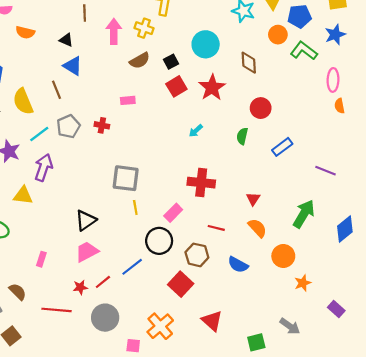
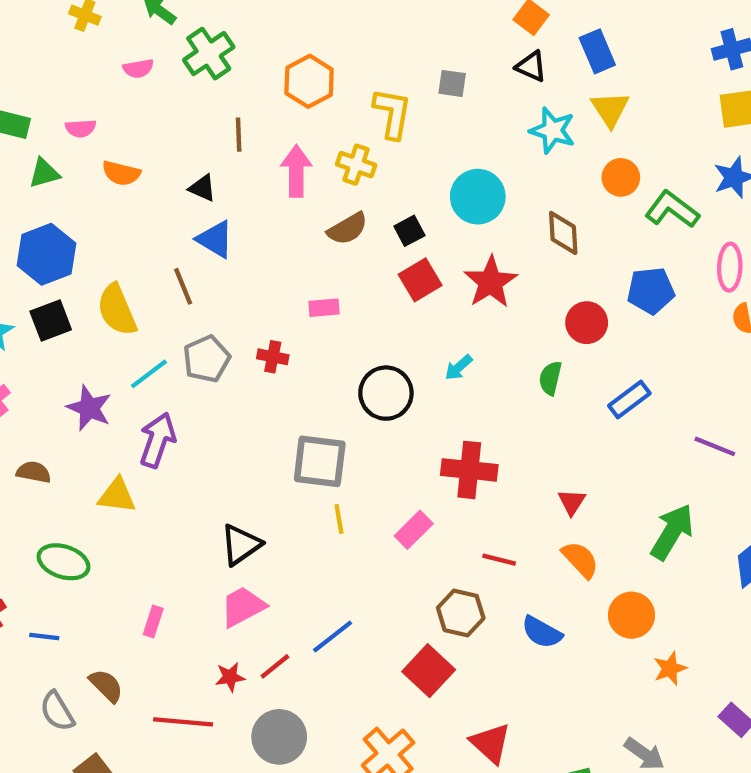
blue pentagon: (300, 16) -> (651, 291), moved
black circle: (159, 241) -> (386, 393), moved

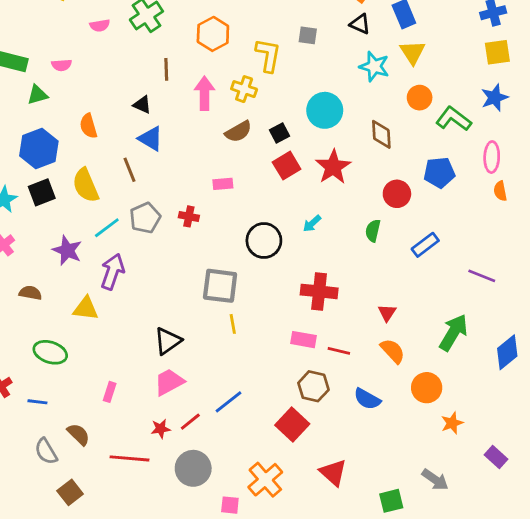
orange semicircle: (121, 173) -> (88, 126), moved, turned 60
pink rectangle: (414, 530) -> (304, 340), moved, turned 55

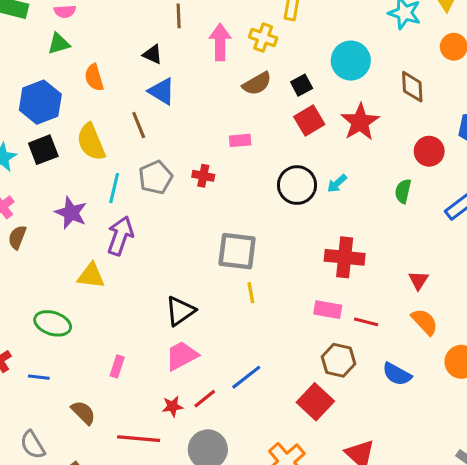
green triangle: (37, 95) -> (59, 44), moved
cyan line: (107, 228) -> (114, 188), turned -40
black circle: (264, 241) -> (297, 185), moved
brown semicircle: (30, 293) -> (17, 237), moved, turned -80
gray semicircle: (46, 451) -> (33, 445), moved

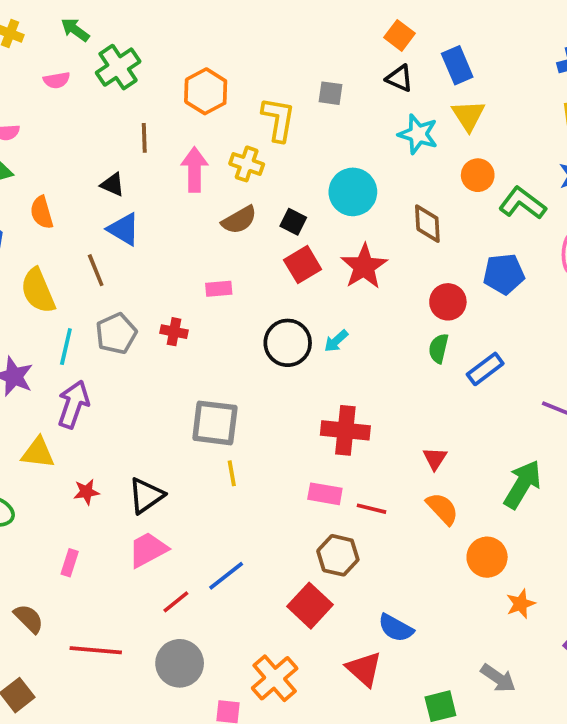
black square: (302, 85) -> (293, 222), turned -35
green semicircle: (403, 191) -> (439, 348), moved
blue semicircle: (397, 374) -> (396, 628), moved
red star: (172, 406) -> (86, 492), moved

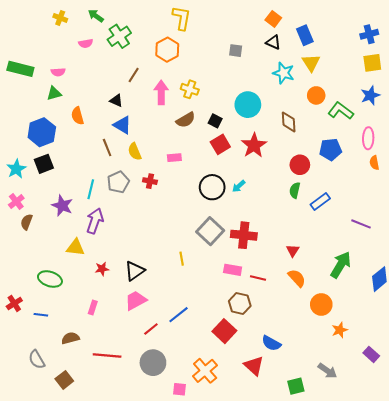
yellow L-shape: (278, 119) -> (182, 18), moved
brown line: (144, 138) -> (134, 75), turned 35
yellow semicircle: (38, 291) -> (135, 152), moved, size x0.7
gray square: (215, 423) -> (210, 231), moved, turned 36
brown semicircle: (29, 619) -> (70, 338), turned -60

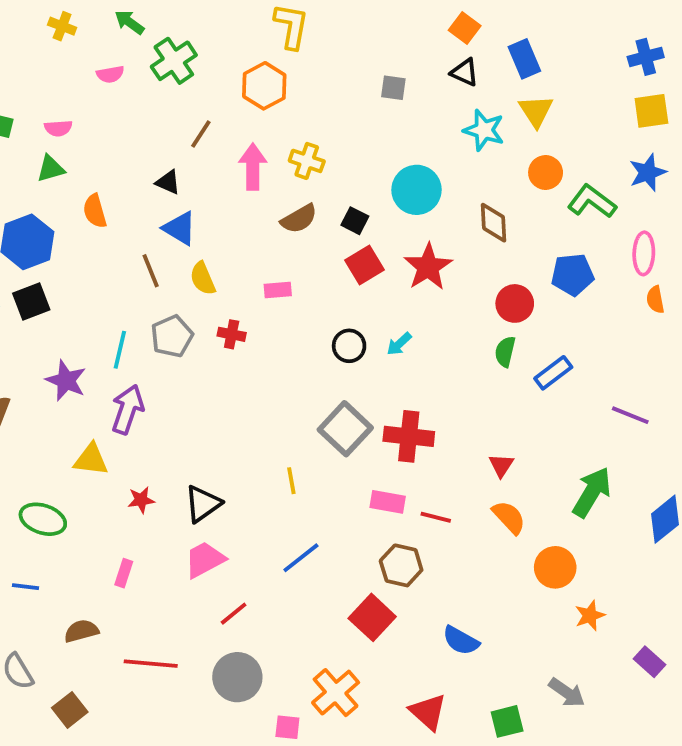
black circle: (212, 187) -> (349, 346), size x0.7
blue line: (178, 315) -> (301, 558), moved
red triangle: (254, 366) -> (428, 712), moved

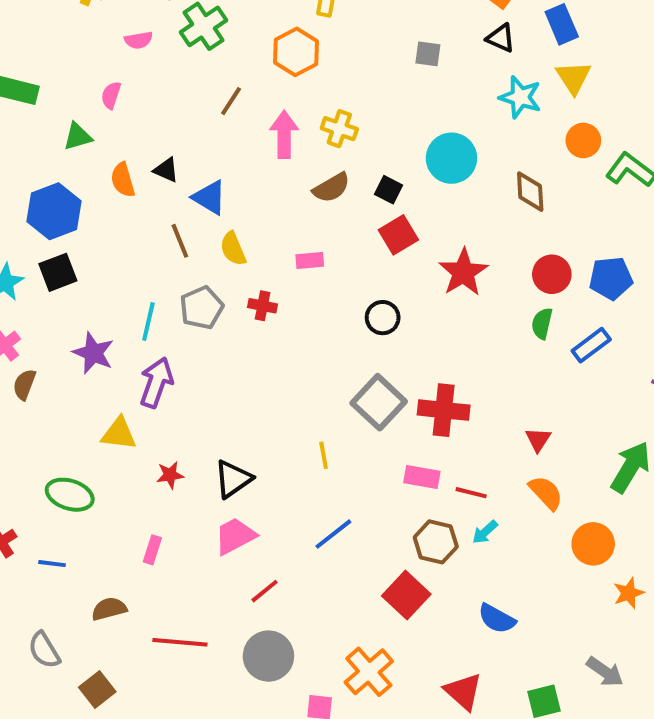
pink semicircle: (58, 128) -> (111, 95), moved, turned 112
black triangle: (168, 182) -> (166, 170), moved
red star: (428, 267) -> (463, 272), moved
blue pentagon: (573, 275) -> (611, 278), moved
cyan arrow: (399, 344) -> (485, 532), moved

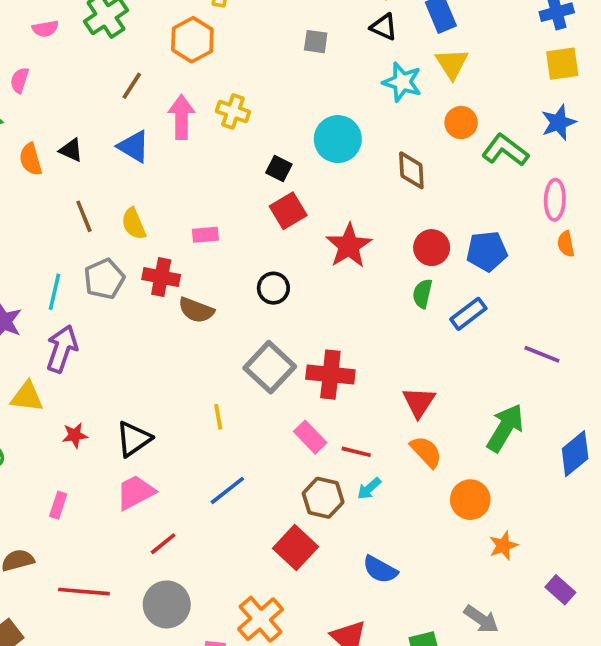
brown semicircle: (331, 188) -> (196, 310), moved, turned 51
blue triangle: (209, 198) -> (134, 146), moved
red cross: (263, 306) -> (161, 277), size x1.4
red triangle: (538, 440) -> (419, 402), size x1.4
pink rectangle: (422, 477) -> (310, 437), turned 36

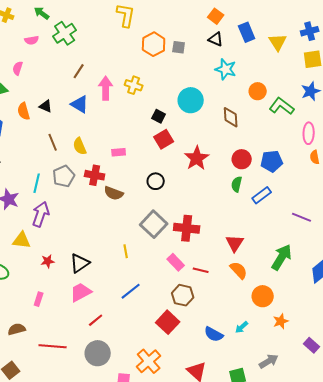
orange hexagon: (192, 40) -> (154, 44), moved
yellow triangle: (452, 64) -> (278, 42), moved
cyan arrow: (369, 489) -> (242, 327), moved
gray arrow: (481, 619) -> (269, 361), turned -66

